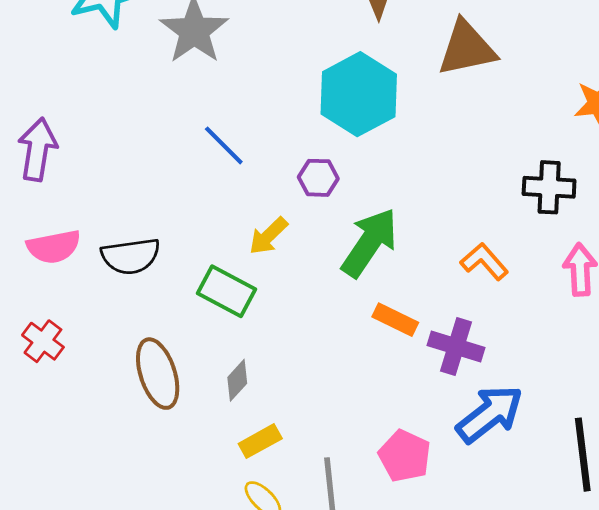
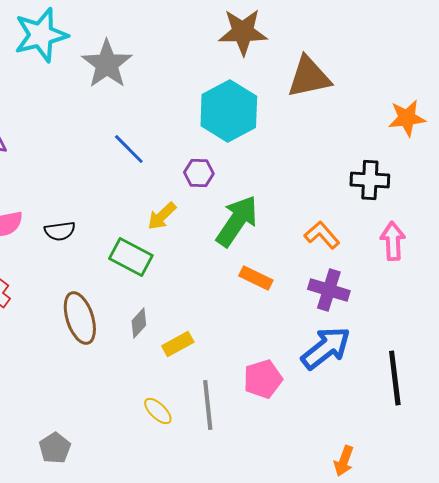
black semicircle: (131, 256) -> (60, 231), size x0.7
purple cross: (456, 347) -> (329, 290), moved
yellow rectangle: (260, 441) -> (178, 344), moved
pink pentagon: (405, 456) -> (263, 379), turned 30

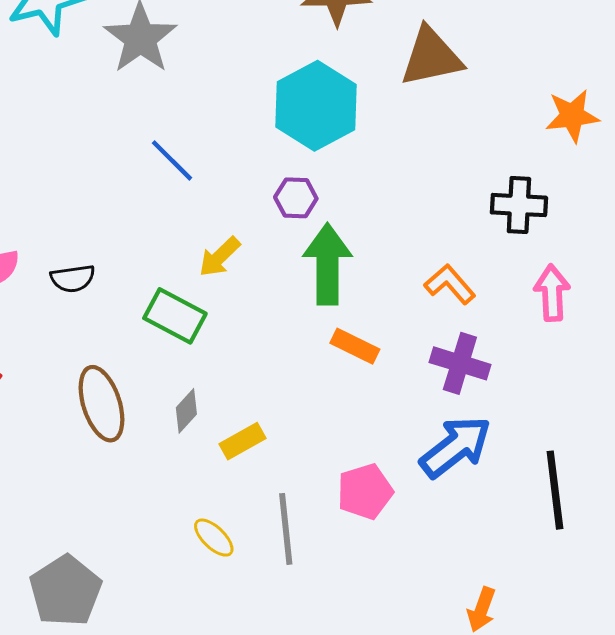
purple hexagon: (199, 173) -> (296, 198), moved
green arrow: (237, 221) -> (327, 264), turned -34
gray pentagon: (55, 448) -> (66, 591), size x1.6

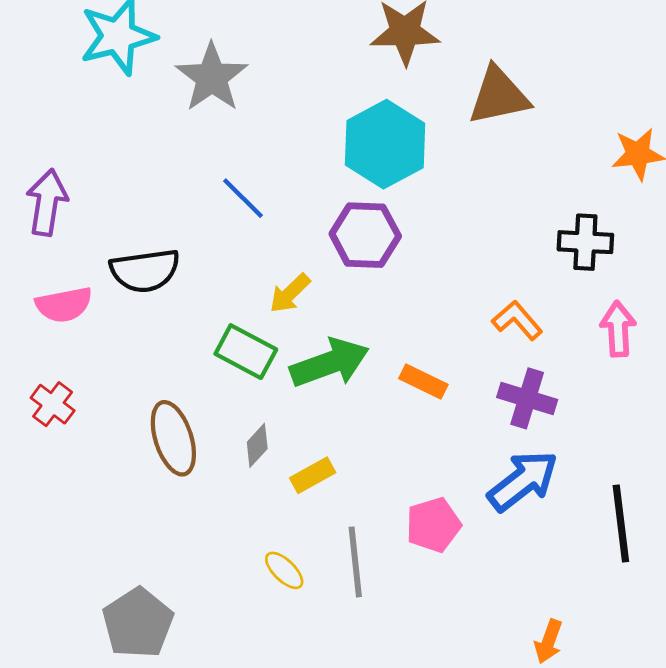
purple hexagon: (296, 198) -> (365, 235), size x1.6
green arrow: (327, 264) -> (330, 363), moved, turned 70
black semicircle: (73, 278) -> (145, 271), moved, size x1.6

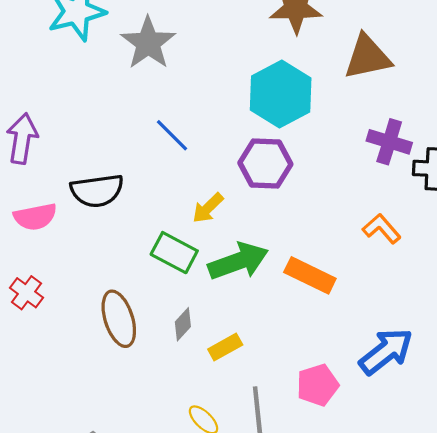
orange rectangle: (423, 381) -> (310, 275), size x1.4
purple cross: (527, 398) -> (389, 142), moved

